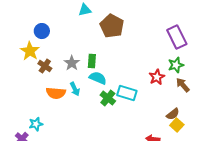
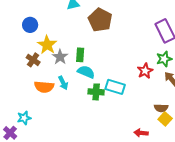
yellow star: (30, 51) -> (47, 45), moved
green cross: (108, 98) -> (96, 92), turned -35
brown semicircle: (173, 114) -> (161, 108), turned 40

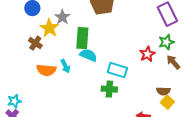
green rectangle: (80, 55) -> (82, 38), size x1.5
gray star: (60, 57) -> (62, 17), moved
green cross: (96, 92) -> (109, 89), moved
cyan star: (24, 118) -> (14, 101), moved

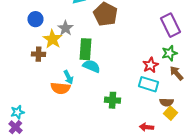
brown cross: (35, 43) -> (38, 54), turned -32
orange semicircle: (46, 70) -> (60, 88), moved
cyan rectangle: (117, 70) -> (148, 84), moved

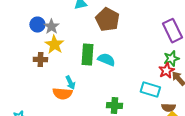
gray star: (65, 28) -> (51, 27), moved
red star: (150, 65) -> (166, 71), moved
cyan semicircle: (91, 66) -> (106, 60), moved

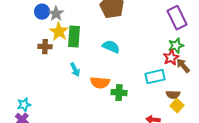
green rectangle: (87, 55) -> (74, 37), moved
cyan rectangle: (150, 90) -> (155, 77), turned -30
orange semicircle: (62, 94) -> (100, 83), moved

